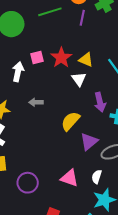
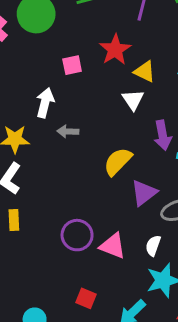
red star: (61, 58) -> (115, 50), moved
white arrow: (18, 72) -> (45, 103), moved
purple circle: (28, 183) -> (77, 235), moved

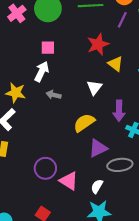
pink square: (72, 65) -> (48, 48), moved
white triangle: (133, 100) -> (94, 88), moved

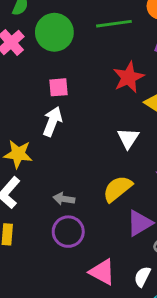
gray arrow: (54, 95) -> (64, 199), moved
purple circle: (45, 168) -> (68, 232), moved

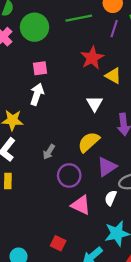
gray arrow: (64, 199) -> (49, 152), turned -64
purple circle: (68, 232) -> (69, 175), moved
white semicircle: (142, 277) -> (111, 198), moved

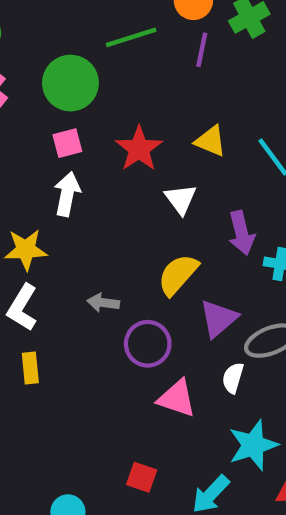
green circle: (34, 27) -> (70, 83), moved
red star: (92, 58) -> (139, 149), moved
gray arrow: (49, 152) -> (103, 303), turned 72

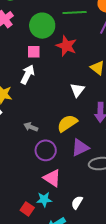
red star: (139, 149) -> (66, 46), moved, turned -30
white semicircle: (233, 378) -> (77, 203), moved
cyan star: (253, 445) -> (44, 199), moved, size x0.7

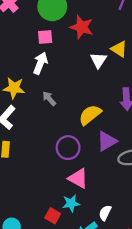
white triangle: (77, 90) -> (98, 60), moved
gray arrow: (31, 127) -> (49, 99), moved, turned 32
white semicircle: (77, 203) -> (105, 213), moved

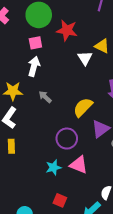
cyan star: (71, 203) -> (53, 167), moved

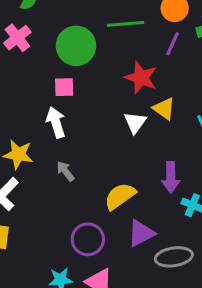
red star: (67, 30) -> (141, 78), moved
white arrow: (34, 66) -> (56, 122), turned -42

